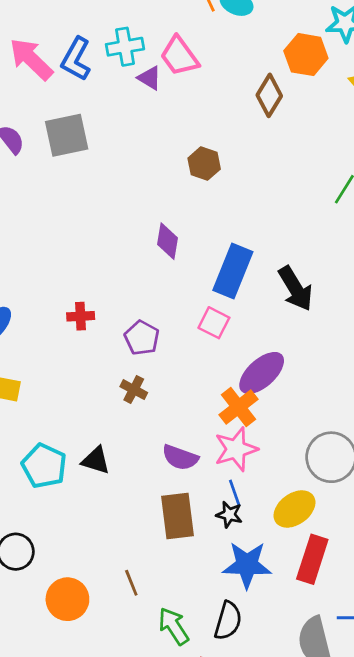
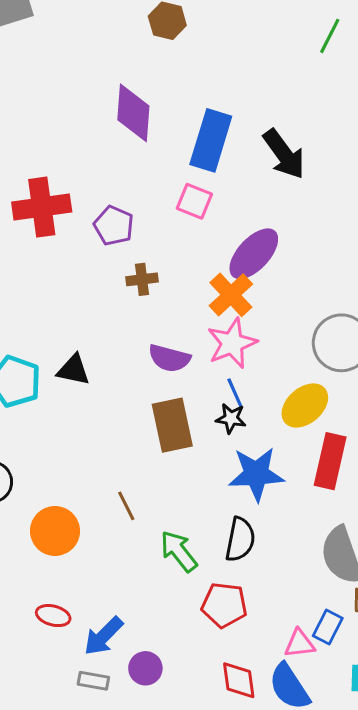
purple diamond: (168, 241) -> (133, 113), size x1.4
red cross: (81, 316) -> (42, 207), size x1.8
brown cross: (134, 390) -> (142, 279), moved, turned -30

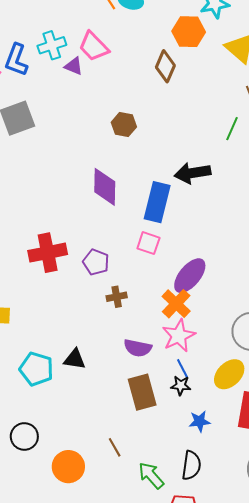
black arrow: (284, 154) -> (193, 173), moved, turned 120
blue star: (256, 474) -> (200, 421), size x0.6

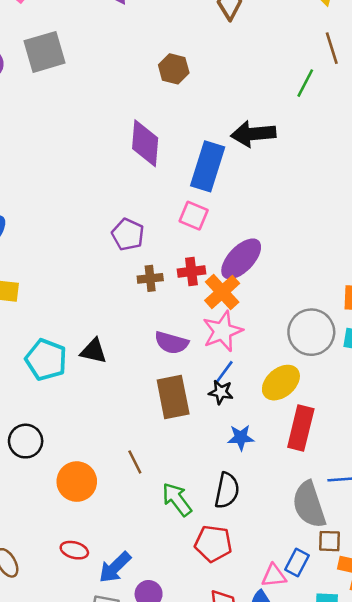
red cross: (48, 253) -> (191, 271), moved, size x0.6
blue line: (182, 369) -> (224, 372), turned 60

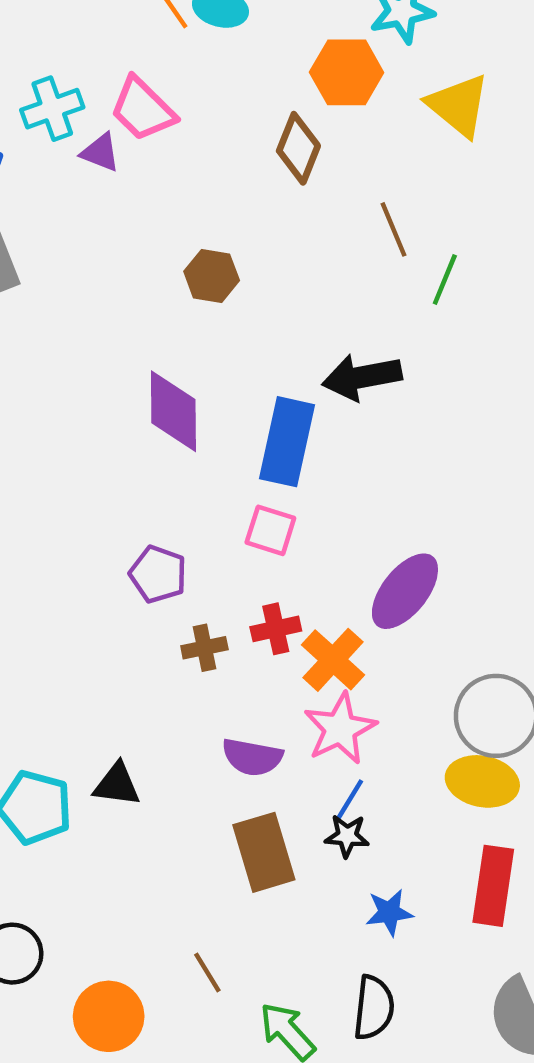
brown line: (332, 48) -> (393, 229), moved
purple ellipse: (241, 259) -> (405, 591), moved
yellow ellipse: (281, 383) -> (482, 781), moved, turned 57

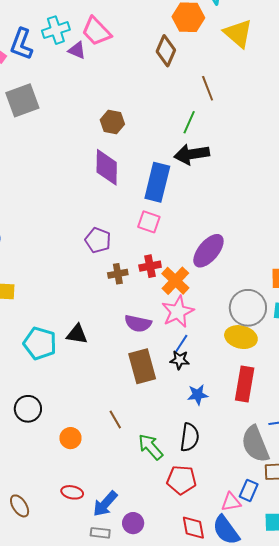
brown hexagon: (212, 276) -> (112, 122), moved
green line: (445, 279) -> (189, 122), moved
orange circle: (109, 1016) -> (70, 438), size x0.7

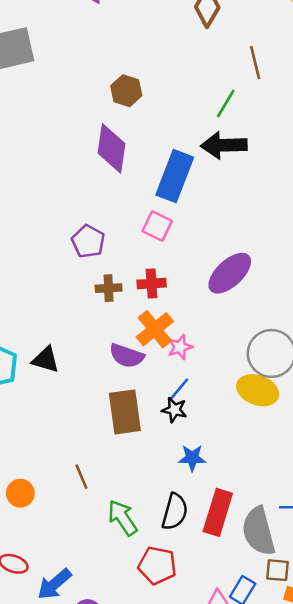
orange cross: (175, 281) -> (155, 329), moved
pink star: (178, 312) -> (180, 347), size x0.6
red rectangle: (245, 384) -> (218, 512), moved

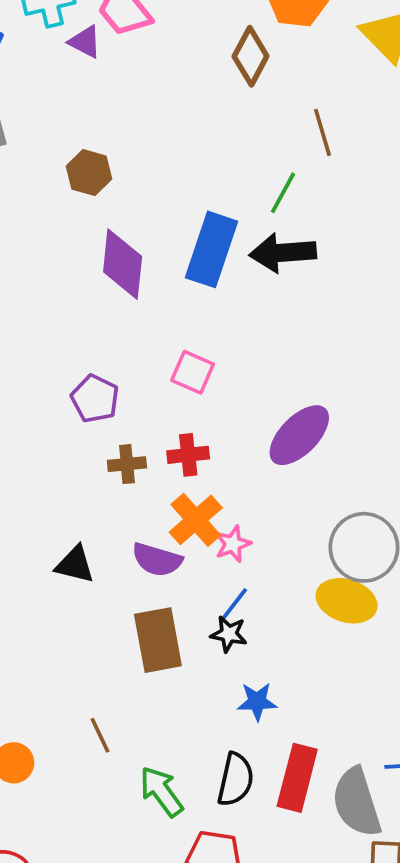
brown hexagon: (126, 91) -> (89, 173), moved
blue rectangle: (175, 176) -> (212, 249), moved
black triangle: (46, 360) -> (75, 565), moved

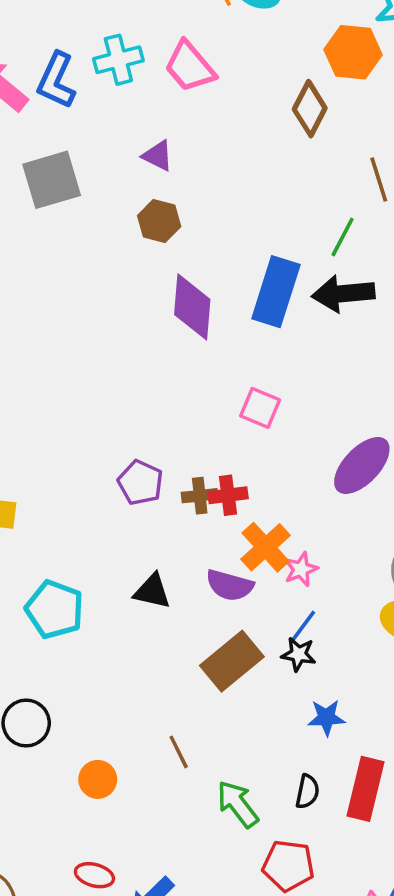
purple triangle: (85, 42) -> (158, 156), moved
purple pentagon: (95, 399) -> (140, 483), moved
red cross: (188, 455) -> (228, 495), moved
brown rectangle: (158, 640) -> (232, 661), turned 62
black semicircle: (236, 780) -> (307, 792), size x0.7

